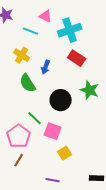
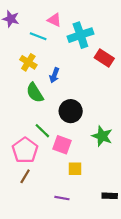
red rectangle: (77, 58) -> (104, 58), moved
green star: (90, 90) -> (102, 136), moved
yellow square: (65, 153) -> (75, 169), turned 32

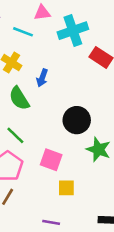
pink triangle: (54, 20) -> (42, 13), turned -32
black circle: (71, 111) -> (77, 120), moved
green line: (42, 131) -> (15, 135), moved

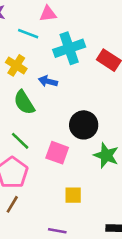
cyan cross: (73, 31) -> (69, 48), moved
blue arrow: (42, 78) -> (48, 81), turned 84
pink square: (51, 160) -> (57, 153), moved

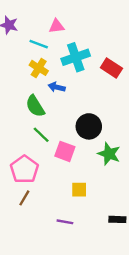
yellow cross: (16, 65) -> (39, 68), moved
green line: (20, 141) -> (41, 135), moved

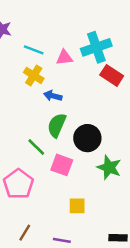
pink triangle: (57, 26) -> (64, 58), moved
cyan cross: (76, 57) -> (96, 47), moved
green semicircle: (35, 106) -> (57, 125), moved, turned 55
brown line: (24, 198) -> (25, 233), moved

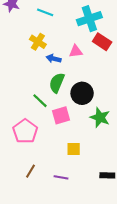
cyan line: (34, 50) -> (45, 12), moved
pink triangle: (64, 58) -> (76, 51), moved
pink square: (62, 165) -> (61, 115), turned -36

